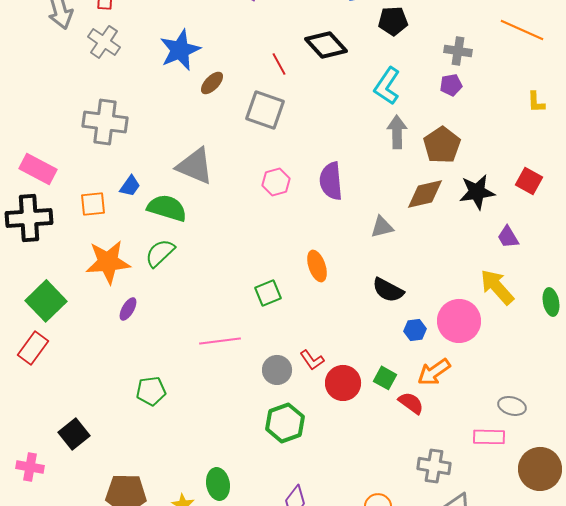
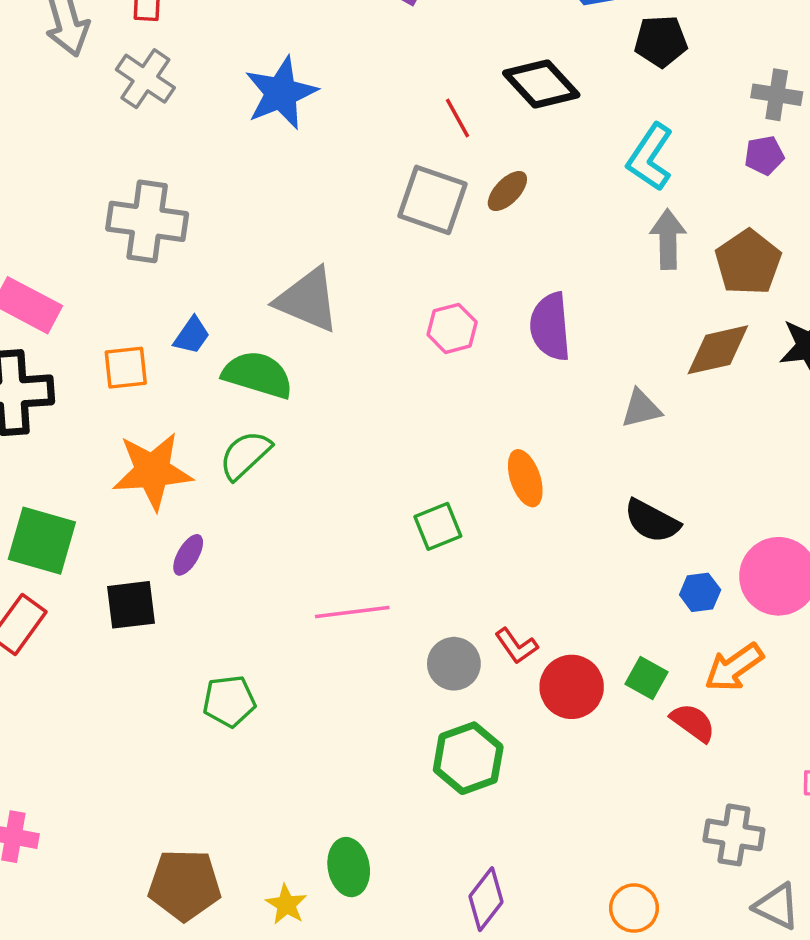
brown ellipse: (212, 83) -> (507, 191), moved
green square: (46, 301) -> (42, 541), turned -30
black square: (74, 434) -> (131, 605), moved, turned 32

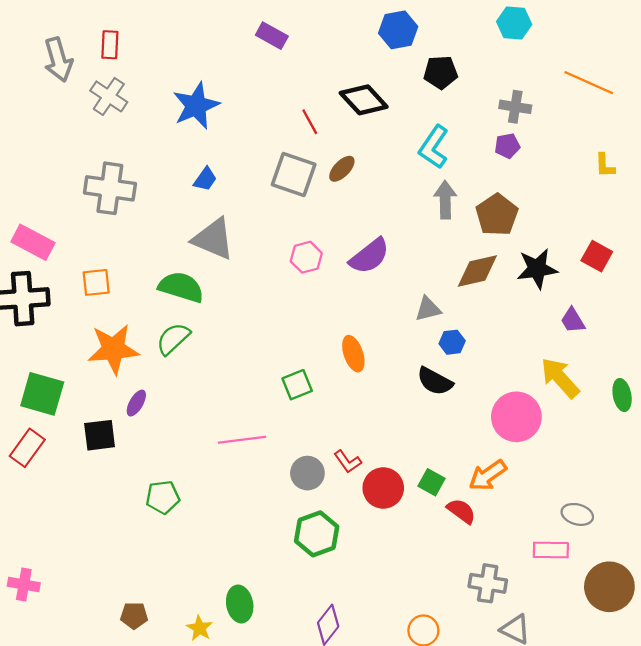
purple semicircle: (550, 327) -> (369, 256), turned -123
blue trapezoid: (192, 336) -> (205, 179), moved
blue hexagon: (700, 592) -> (452, 342), moved
brown pentagon: (185, 885) -> (134, 615), size x0.6

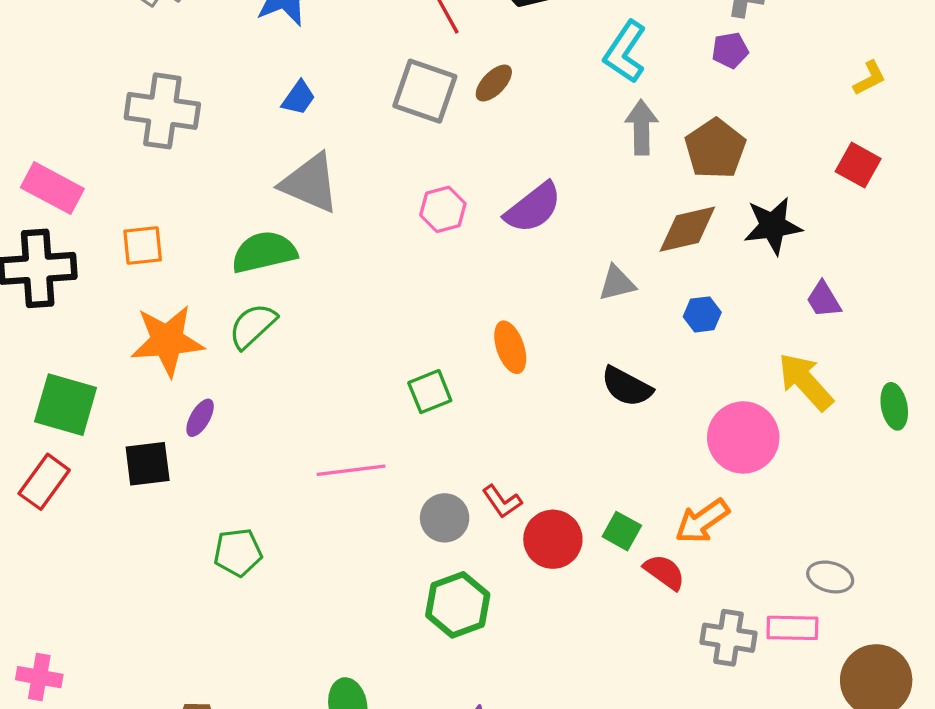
yellow L-shape: (605, 165) -> (870, 78), turned -115
red square: (597, 256) -> (858, 165), moved
green semicircle: (181, 287) -> (264, 252), turned -30
blue hexagon: (452, 342) -> (702, 314), moved
gray cross: (488, 583) -> (728, 638), moved

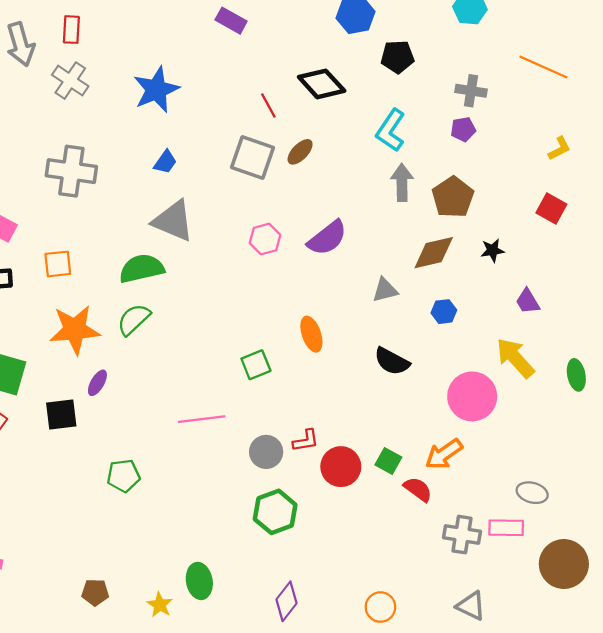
black star: (773, 226) -> (493, 250), size x0.6
red L-shape: (502, 501) -> (306, 441), turned -64

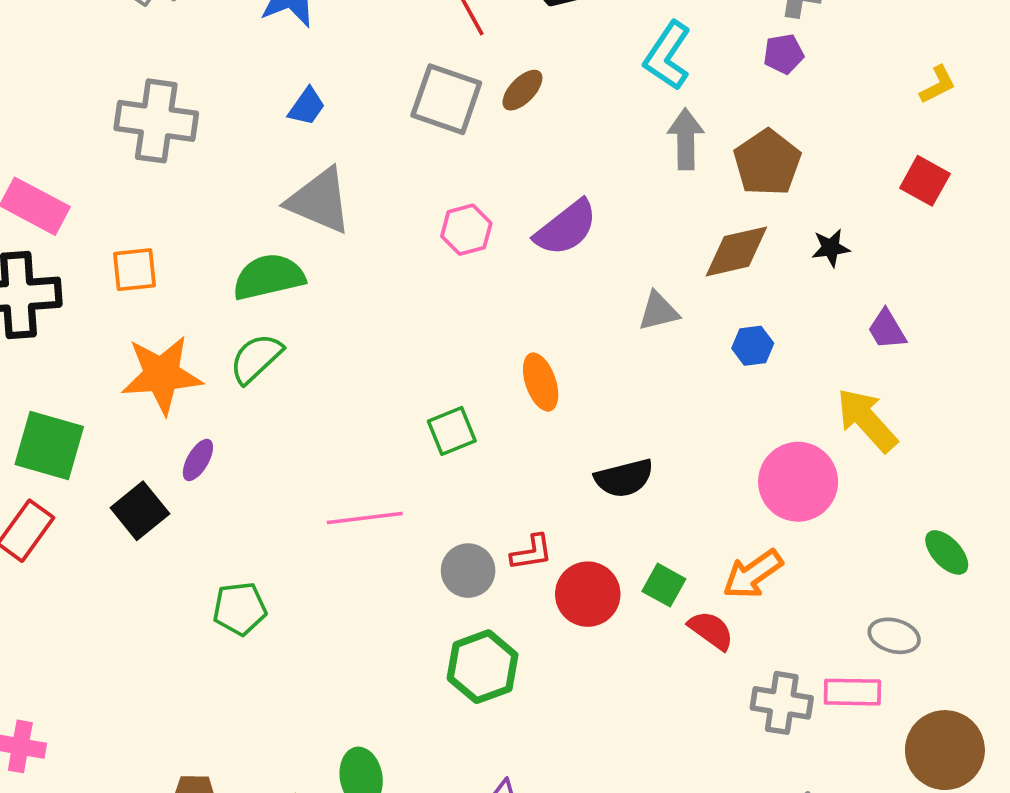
black semicircle: (392, 361) -> (624, 478), moved, turned -42
green ellipse: (576, 375) -> (947, 552), moved, turned -32
black square: (61, 415) -> (140, 511), turned -32

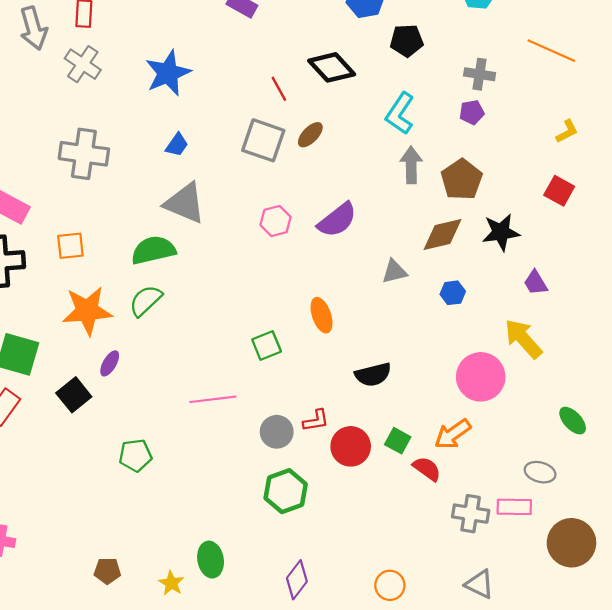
black star: (831, 248) -> (501, 232), size x1.6

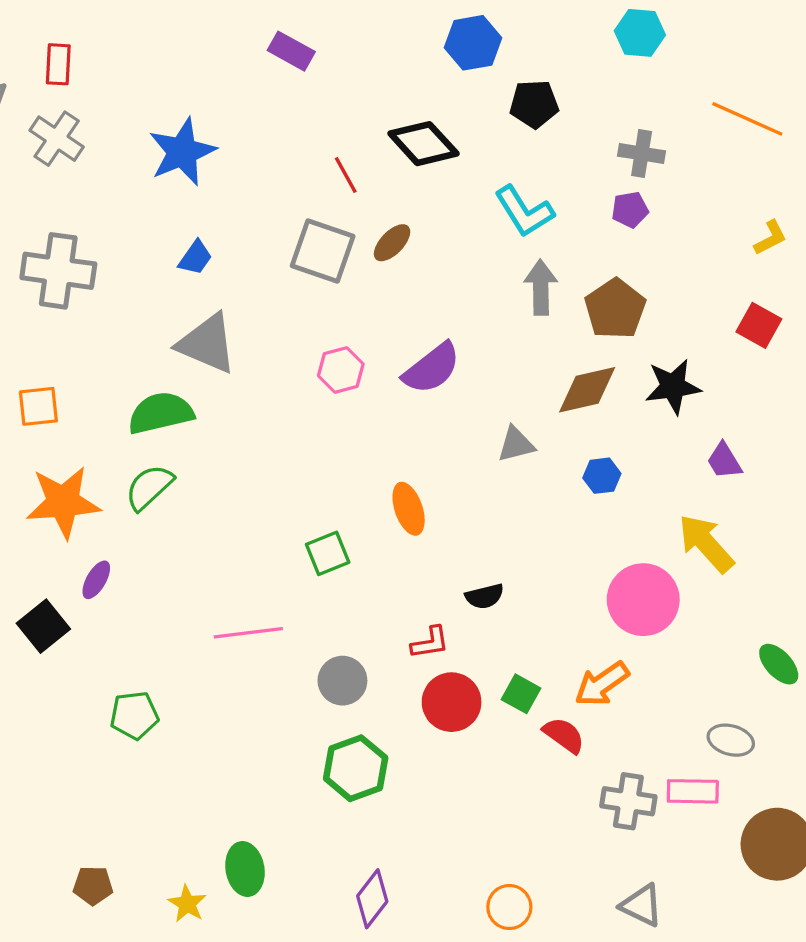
cyan L-shape: (400, 113) -> (524, 211), turned -66
black semicircle: (373, 375) -> (485, 596), size x0.7
red L-shape: (316, 421) -> (430, 643), moved

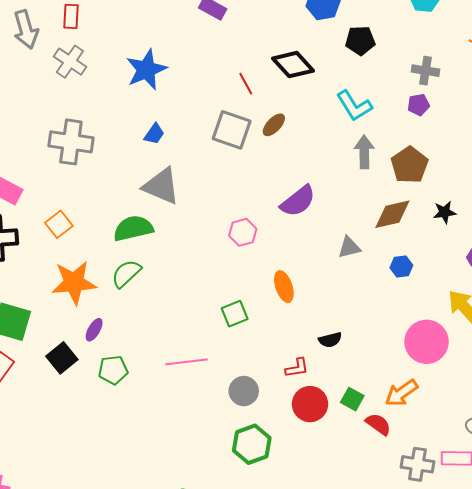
pink hexagon: (341, 370) -> (243, 232), moved
black star: (673, 386) -> (445, 212), size x0.7
orange square: (38, 406) -> (59, 224), turned -32
green pentagon: (134, 715) -> (113, 370), moved

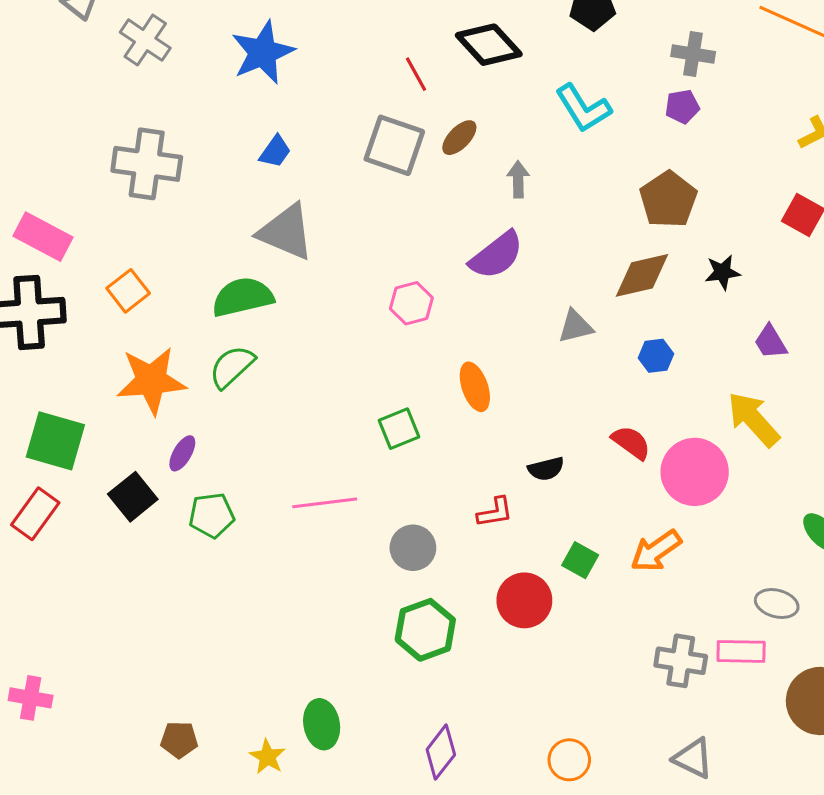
gray arrow: (364, 152) -> (518, 179), moved, size x0.7
red circle: (310, 404) -> (524, 600), moved
red semicircle: (378, 424) -> (631, 443), moved

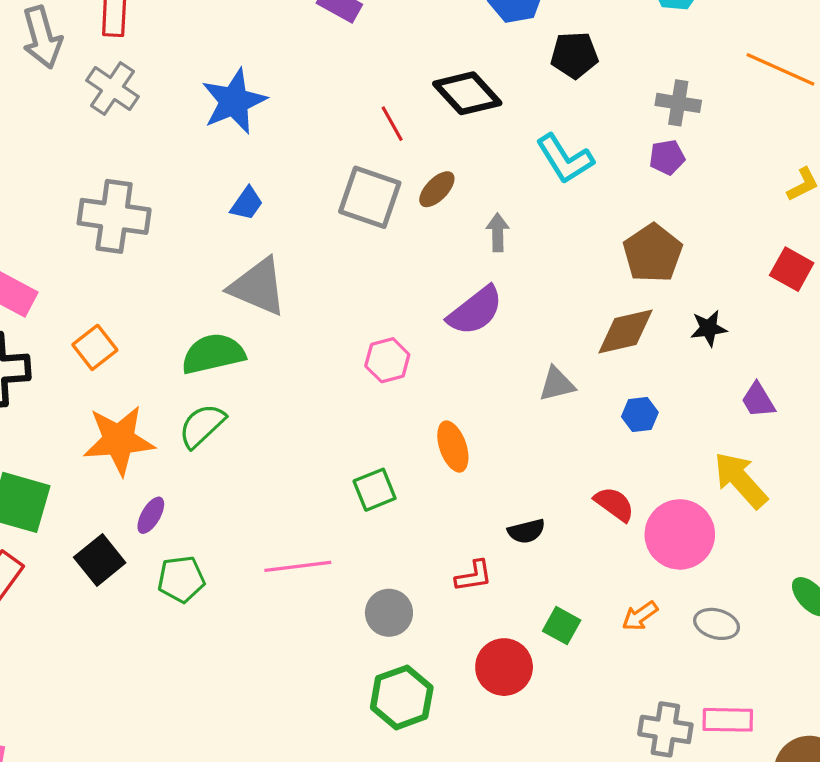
orange arrow: (656, 551) -> (640, 616), size x0.7
gray ellipse: (777, 603) -> (717, 624), moved

